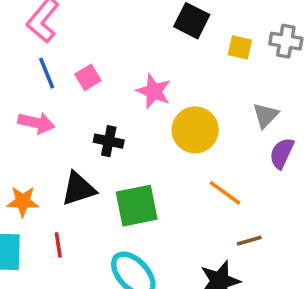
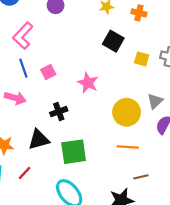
yellow circle: (195, 130) -> (127, 112), moved
black cross: (109, 141) -> (59, 112), turned -35
orange line: (225, 193) -> (128, 147), turned -35
red line: (58, 245) -> (25, 173), turned 48

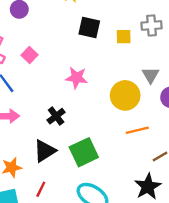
pink square: (48, 72) -> (29, 55), moved

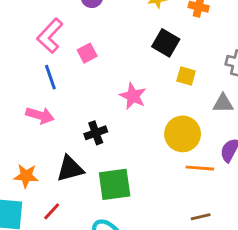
yellow square: (124, 37) -> (186, 76), moved
gray triangle: (150, 75) -> (223, 103), moved, turned 42
orange line: (137, 130) -> (200, 168), moved

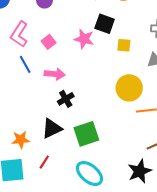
pink star: (133, 96) -> (84, 39), moved
pink arrow: (40, 115) -> (55, 74), moved

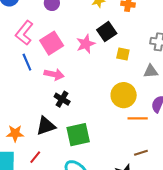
black square: (105, 24) -> (107, 32), turned 30
pink star: (84, 39) -> (86, 44), turned 30
pink square: (49, 42) -> (52, 43), size x1.6
black cross: (66, 99) -> (62, 99), turned -35

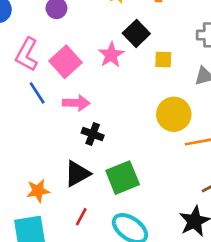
red line: (35, 157) -> (81, 217), moved

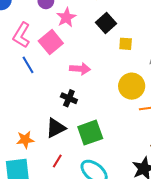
pink star: (111, 55) -> (66, 18), moved
pink arrow: (76, 103) -> (80, 69), moved

